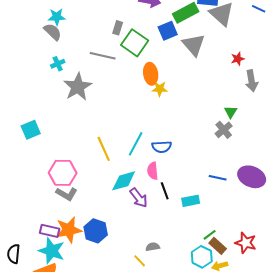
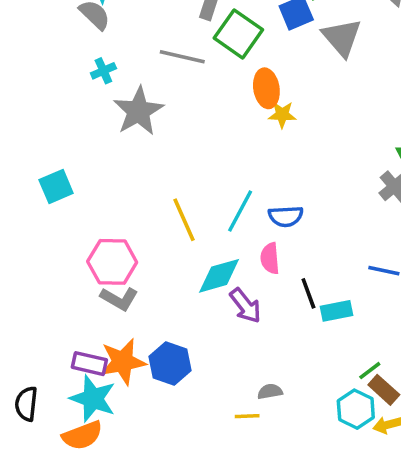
black line: (165, 191) -> (308, 293), moved
yellow line: (140, 261) -> (247, 416), turned -48

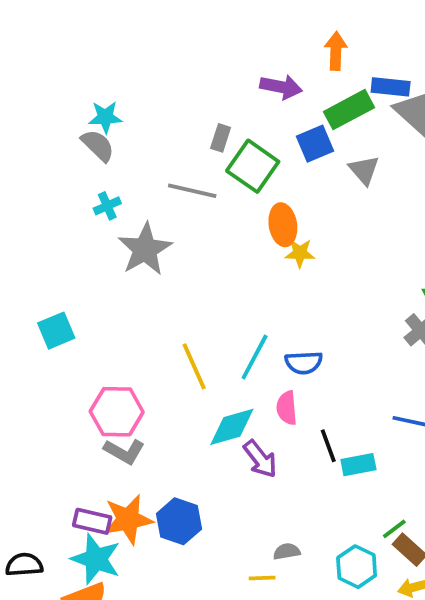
gray triangle: (342, 37) -> (364, 170), size x0.7
black semicircle: (26, 404) -> (24, 565), turned 80
cyan hexagon: (356, 409) -> (357, 567), moved

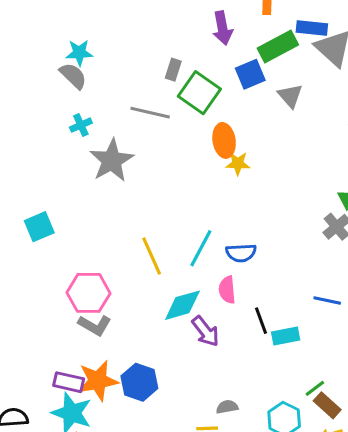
purple arrow: (281, 87) -> (223, 28), turned 68

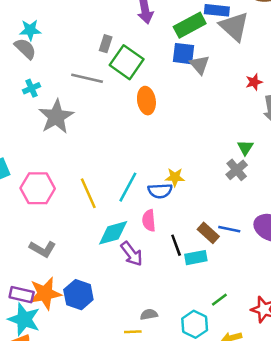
blue square: (250, 74) -> (184, 54), moved, turned 30
yellow star: (238, 164) -> (175, 177), moved
pink hexagon: (89, 293) -> (38, 188), moved
brown rectangle: (327, 405) -> (208, 233), moved

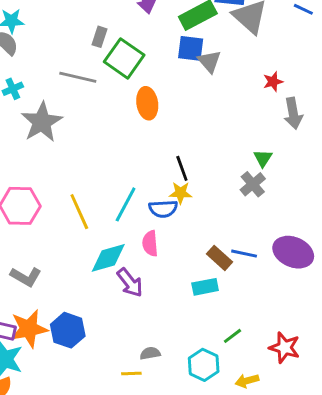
black line: (176, 245) -> (182, 168), moved

